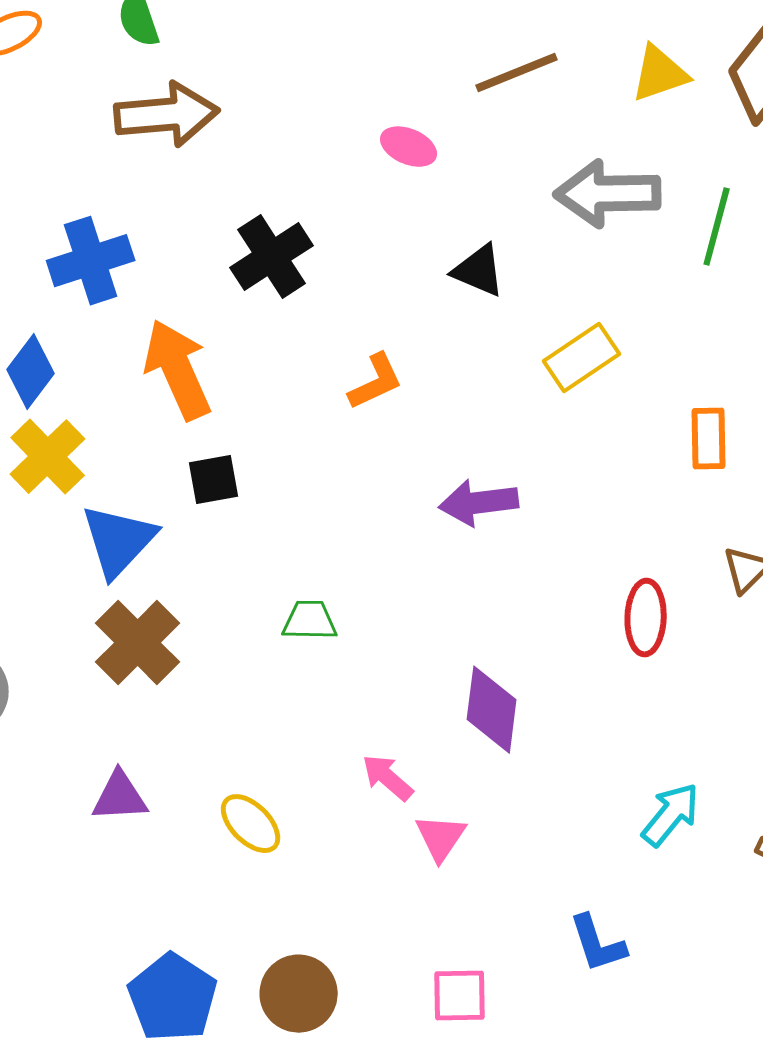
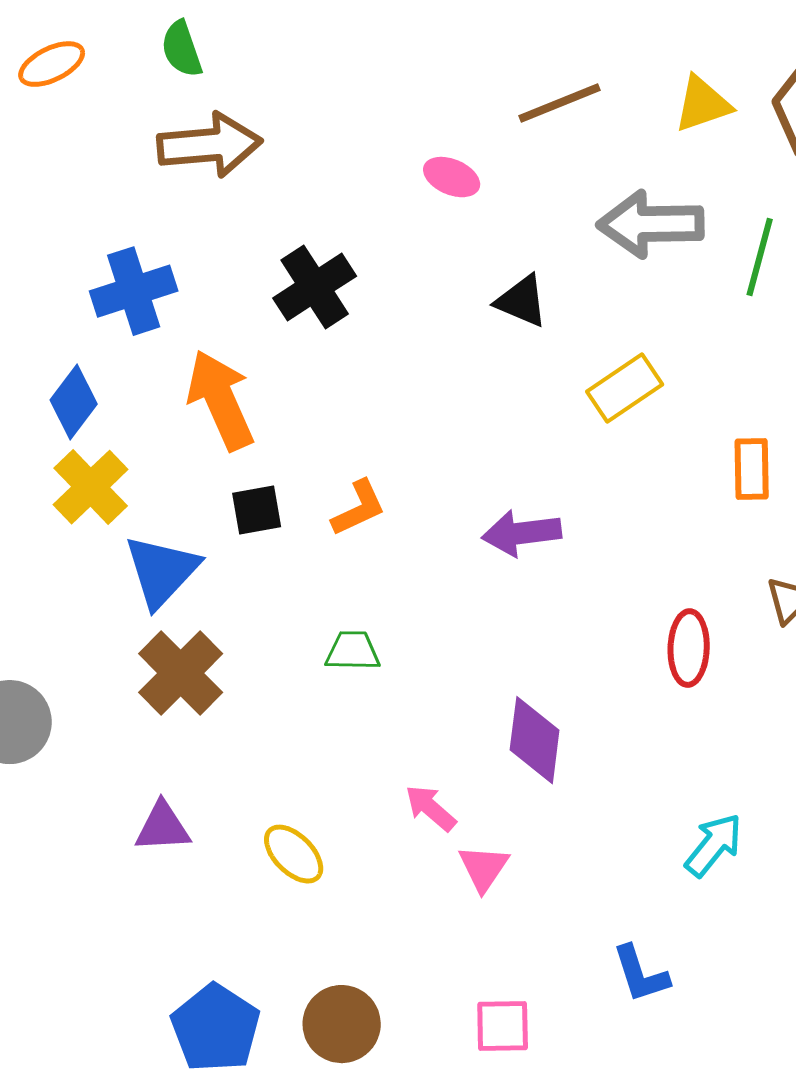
orange L-shape: (376, 382) -> (359, 508), moved

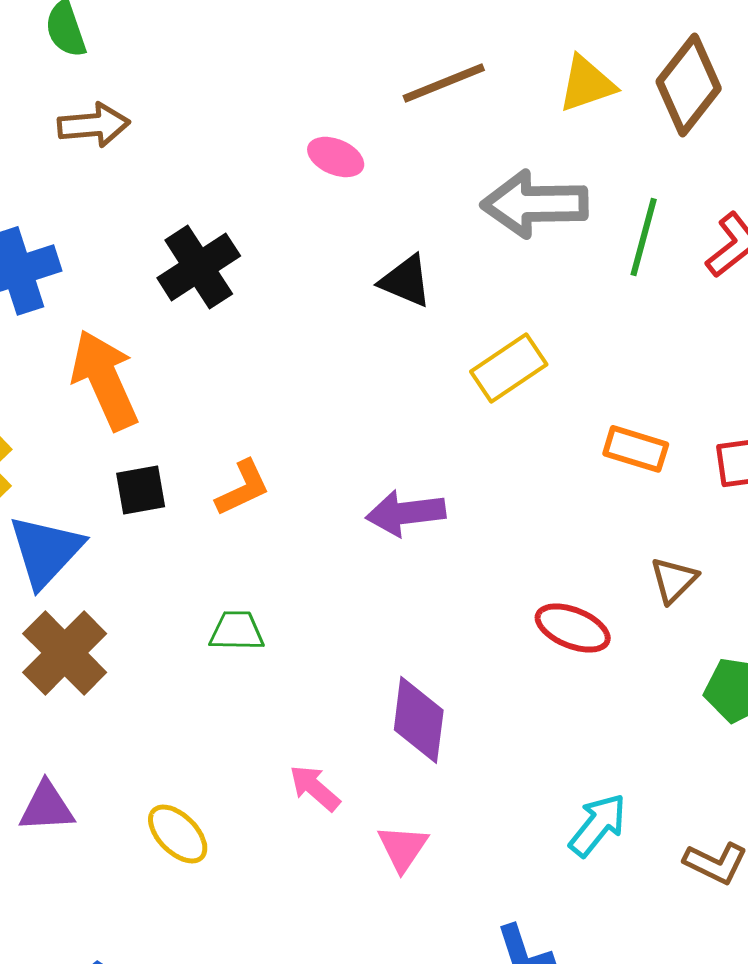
brown arrow: (210, 145) -> (94, 125), size x0.7
orange rectangle: (752, 469) -> (636, 449), turned -72
red ellipse: (689, 648) -> (573, 628), turned -70
pink triangle: (484, 868) -> (403, 848), moved

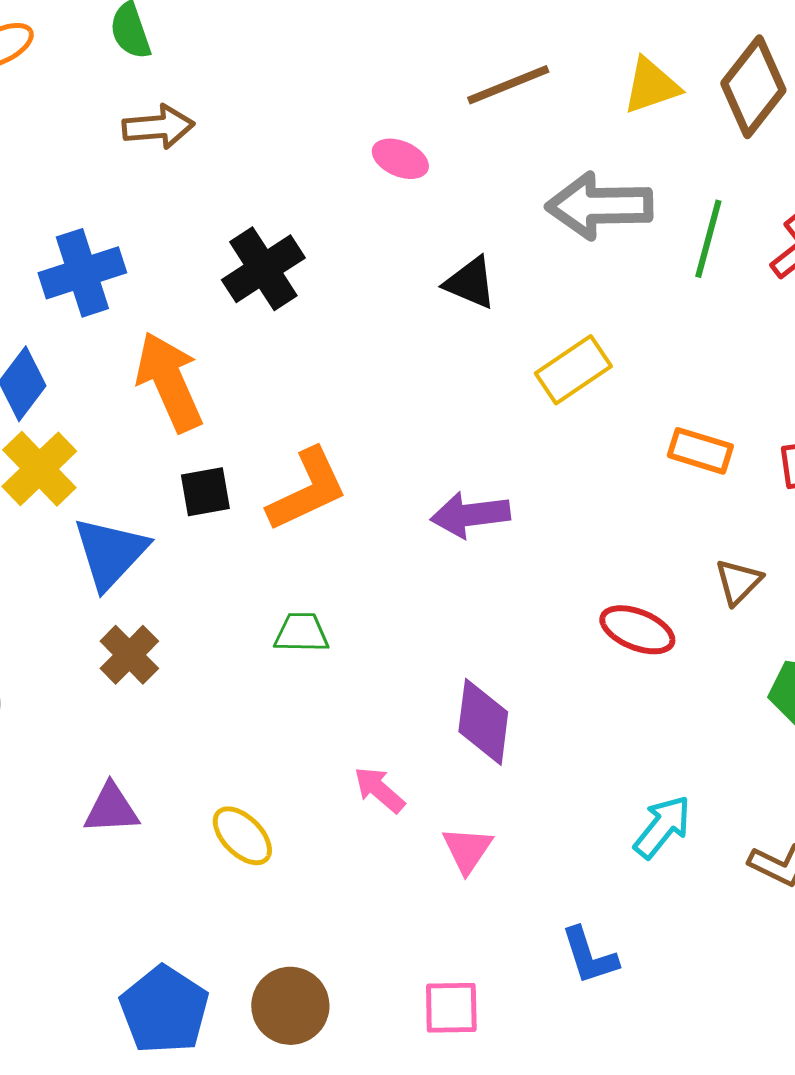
orange L-shape: (243, 488) -> (307, 490), size x1.5
brown cross: (65, 653) -> (129, 655), size x0.7

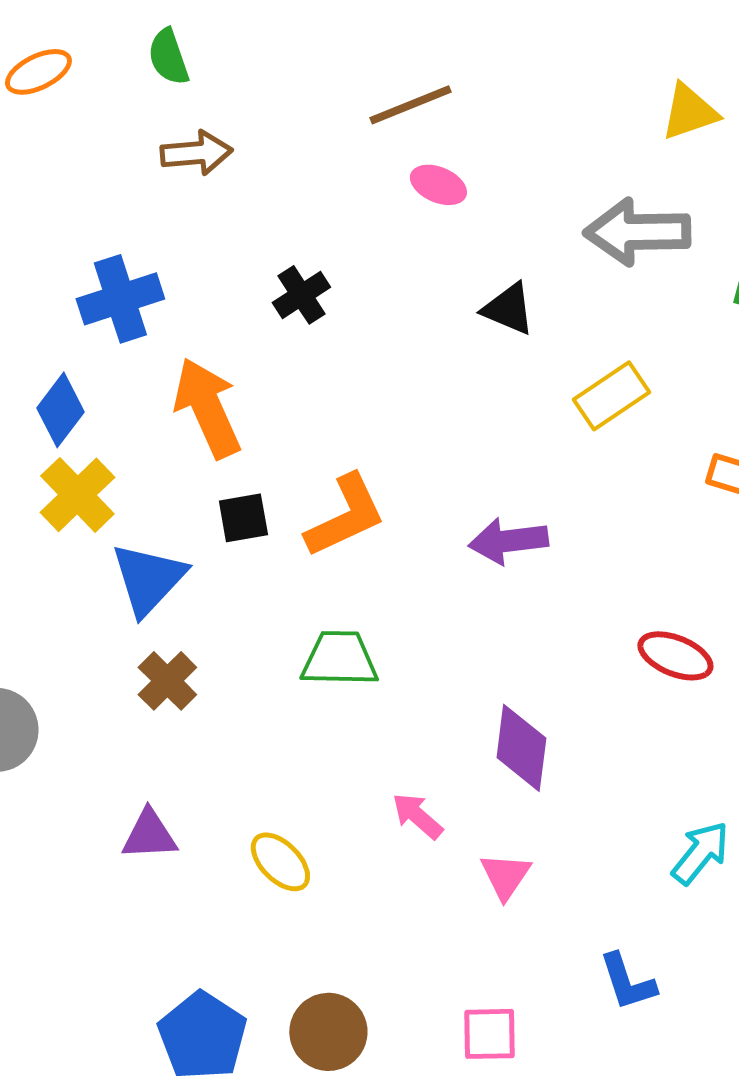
brown line: (508, 85) -> (410, 105), moved
black cross: (263, 269) -> (301, 295), size x0.7
green trapezoid: (301, 633) -> (339, 659), size x1.4

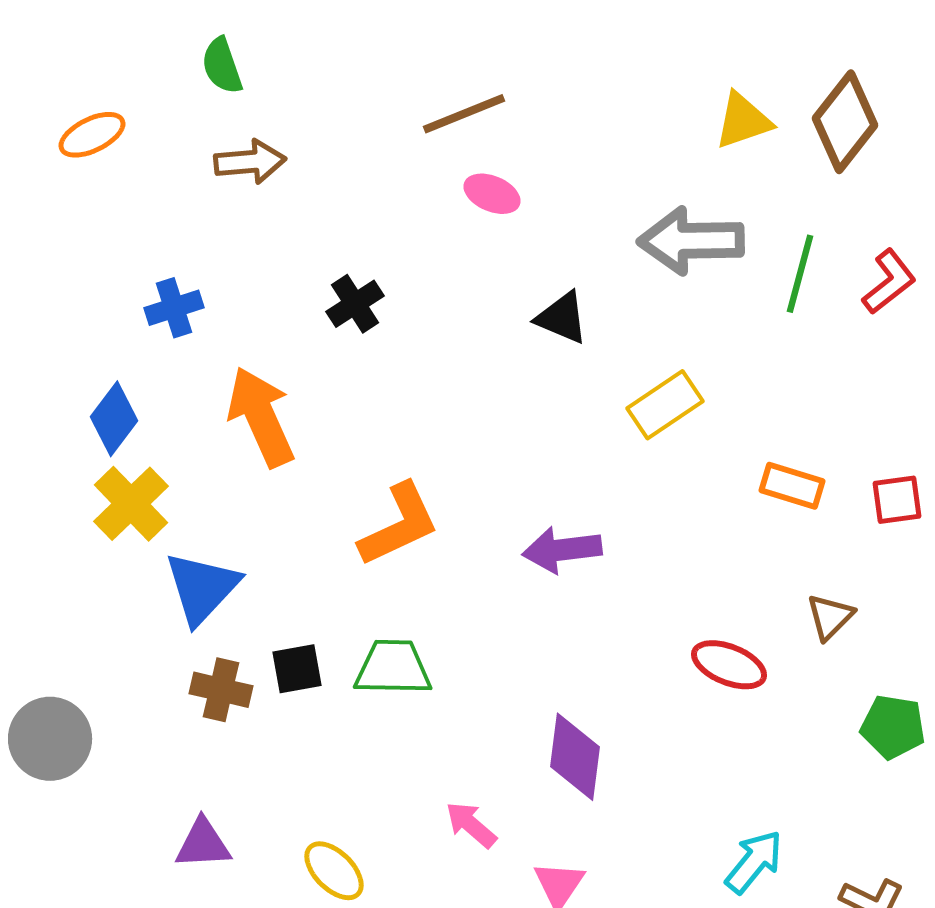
orange ellipse: (38, 72) -> (92, 135), moved
blue cross: (120, 299) -> (174, 308), size x0.7
black square: (243, 518) -> (297, 669), moved
brown cross: (167, 681) -> (221, 690), turned -32

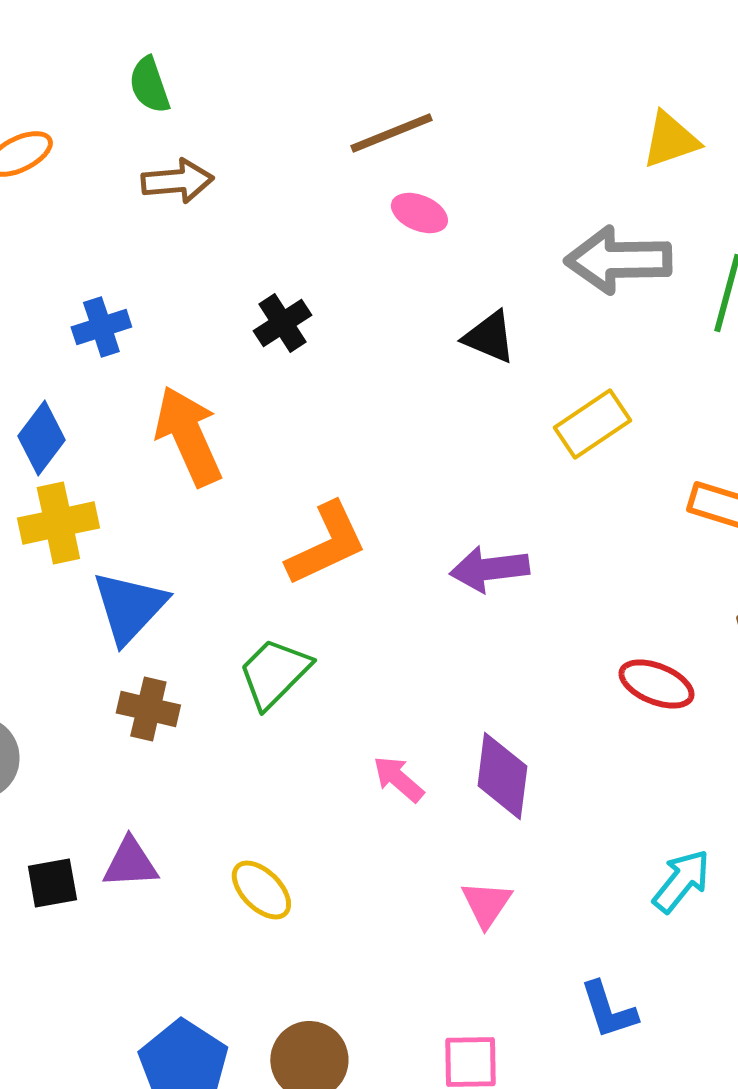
yellow cross: (131, 504) -> (58, 523), turned 32
green trapezoid: (393, 668) -> (274, 673), moved, turned -46
black square: (297, 669) -> (52, 883), moved
pink arrow: (471, 825) -> (398, 779), moved

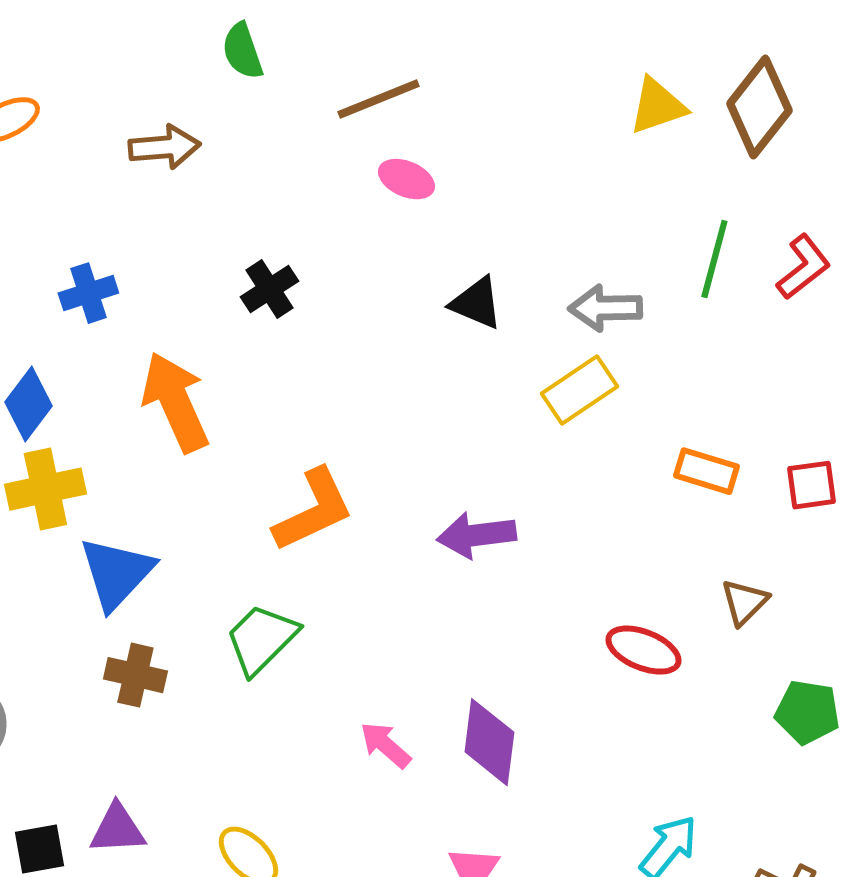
green semicircle: (149, 85) -> (242, 51), moved
gray arrow: (618, 260) -> (605, 308), moved, size x0.7

